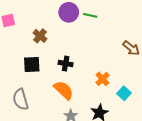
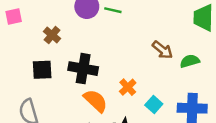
black cross: (66, 64) -> (83, 69), size x1.6
orange semicircle: (64, 90) -> (95, 101), moved

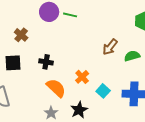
brown arrow: (162, 50) -> (110, 47), turned 90
black cross: (83, 69) -> (46, 62), size x0.6

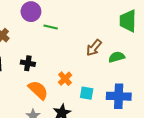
green line: (70, 15) -> (51, 27), moved
cyan square: (103, 91) -> (87, 93), turned -32

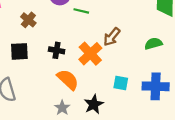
brown arrow: (94, 48) -> (112, 37), moved
orange cross: (65, 79) -> (90, 54), moved, size x1.5

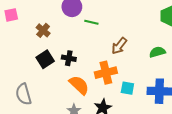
black square: (19, 51) -> (45, 59), moved, turned -30
orange cross: (90, 54) -> (106, 73), moved, turned 30

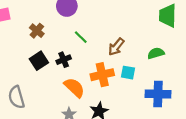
green line: (91, 22) -> (81, 37), moved, turned 32
black cross: (69, 58) -> (64, 60), turned -32
cyan square: (127, 88) -> (128, 73), moved

